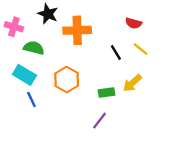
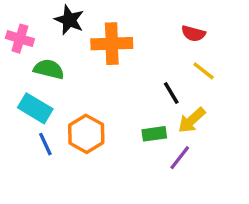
black line: (116, 53) -> (171, 93), moved
orange hexagon: (67, 80) -> (86, 134), moved
purple line: (99, 121) -> (180, 158), moved

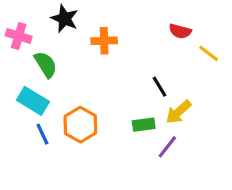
orange cross: (112, 44) -> (104, 41), size x0.7
green semicircle: (49, 69) -> (46, 64), turned 44
yellow line: (204, 71) -> (209, 53), moved

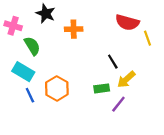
red semicircle: (180, 31) -> (127, 22), size x1.5
yellow line: (209, 53) -> (147, 38), turned 32

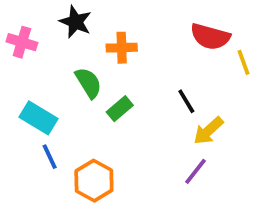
green semicircle: (32, 46) -> (88, 83), moved
orange hexagon: (57, 88) -> (94, 181), moved
green rectangle: (102, 88) -> (120, 109), moved, turned -32

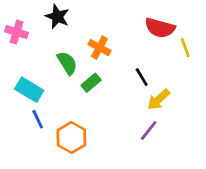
orange cross: (122, 48) -> (99, 48), moved, turned 30

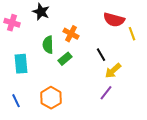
green semicircle: (67, 63) -> (48, 45), turned -150
cyan rectangle: (29, 90) -> (21, 64), turned 54
blue line: (38, 119) -> (16, 101), moved

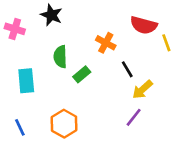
orange cross: (71, 34) -> (106, 43), moved

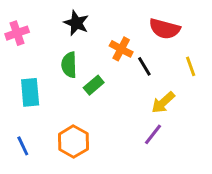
black star: (51, 15) -> (76, 23), moved
pink cross: (15, 29) -> (17, 33), turned -36
yellow line: (166, 43) -> (191, 66), moved
black line: (127, 69) -> (144, 66), moved

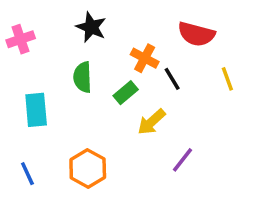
green rectangle: (94, 85) -> (126, 93), moved
yellow arrow: (163, 102) -> (151, 122), moved

